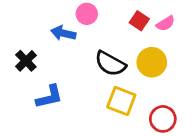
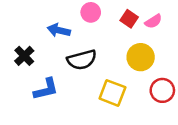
pink circle: (87, 14) -> (91, 12), moved
black semicircle: (110, 64) -> (82, 60), moved, turned -44
red circle: (163, 119) -> (162, 90), moved

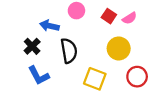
black cross: (24, 56) -> (32, 46), moved
black semicircle: (82, 60) -> (69, 51), turned -85
blue L-shape: (46, 89) -> (39, 76), turned 75

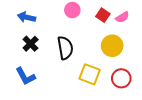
blue arrow: (49, 26) -> (26, 17), moved
blue L-shape: (39, 76) -> (25, 76), moved
red circle: (137, 77) -> (121, 78), moved

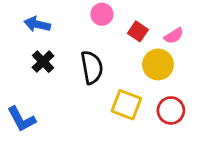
red square: (103, 15) -> (138, 31), moved
pink semicircle: (122, 17) -> (174, 36), moved
blue L-shape: (25, 76) -> (21, 119), moved

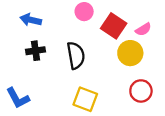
red square: (138, 31) -> (114, 26), size x1.5
black cross: (43, 62) -> (35, 51), turned 36
yellow square: (126, 105) -> (85, 99), moved

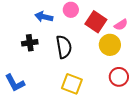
blue arrow: (31, 20) -> (44, 17), moved

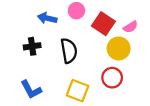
red circle: (119, 77) -> (112, 78), moved
blue L-shape: (15, 83) -> (31, 90), moved

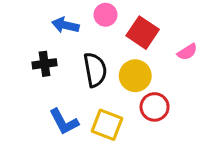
pink semicircle: (130, 27) -> (187, 52), moved
yellow circle: (119, 48) -> (135, 76), moved
blue L-shape: (31, 90) -> (64, 122), moved

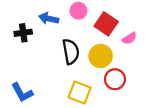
pink semicircle: (187, 52) -> (129, 38), moved
black cross: (45, 64) -> (23, 33), moved
blue L-shape: (64, 122) -> (22, 92), moved

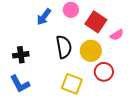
blue arrow: (49, 18) -> (44, 17), turned -66
black cross: (23, 33) -> (21, 55), moved

